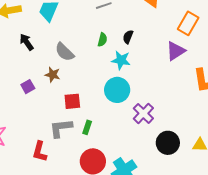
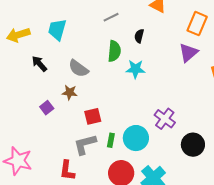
black semicircle: (128, 37) -> (139, 36), moved
green semicircle: (102, 40) -> (114, 51), size x1.5
cyan circle: (117, 90) -> (136, 138), moved

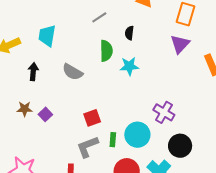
black arrow: (39, 64) -> (33, 72), turned 54
brown star: (70, 92) -> (25, 109), moved
black circle: (193, 145) -> (180, 146), moved

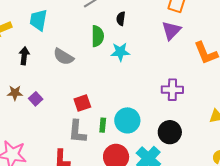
purple cross: (164, 112) -> (172, 90), moved, turned -30
gray L-shape: (88, 147) -> (77, 132), turned -65

